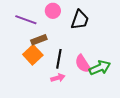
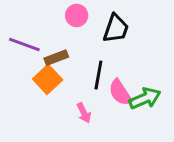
purple line: (26, 20) -> (24, 45), moved
black line: (59, 59) -> (98, 75), moved
pink arrow: (58, 78) -> (84, 113), turned 80

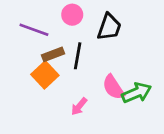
purple line: (24, 45) -> (34, 30), moved
black line: (98, 75) -> (78, 56), moved
pink arrow: (84, 113) -> (79, 106), turned 66

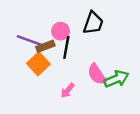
pink circle: (72, 15) -> (61, 31), moved
purple line: (34, 30) -> (29, 40), moved

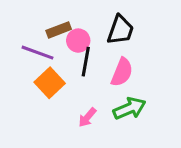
brown rectangle: (45, 46) -> (59, 30), moved
pink semicircle: (97, 74) -> (122, 72), moved, turned -125
green arrow: (116, 79) -> (129, 108), moved

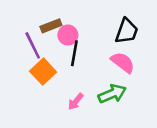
black trapezoid: (120, 30) -> (127, 31), moved
purple line: (38, 53) -> (33, 45), turned 44
pink semicircle: (122, 72) -> (123, 62), moved, turned -75

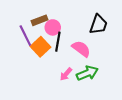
pink semicircle: (123, 62) -> (81, 49), moved
orange square: (43, 72) -> (41, 47), moved
pink arrow: (76, 102) -> (66, 74), moved

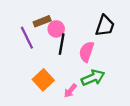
orange square: (41, 47) -> (43, 80), moved
pink semicircle: (81, 49) -> (87, 52), turned -108
pink arrow: (66, 74) -> (70, 91), moved

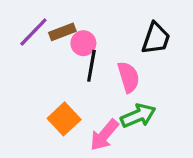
purple line: (27, 38) -> (33, 32), moved, turned 70
pink semicircle: (87, 52) -> (128, 77), turned 144
pink arrow: (70, 91) -> (104, 135), size x1.5

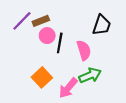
pink circle: (83, 43) -> (47, 36), moved

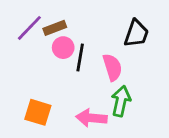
green arrow: (90, 75) -> (121, 101), turned -55
orange square: (42, 77) -> (38, 112), moved, turned -30
pink arrow: (68, 88) -> (91, 118), turned 55

